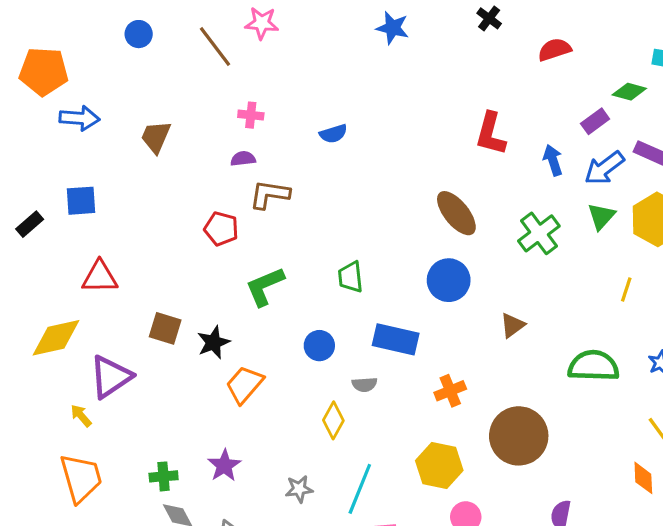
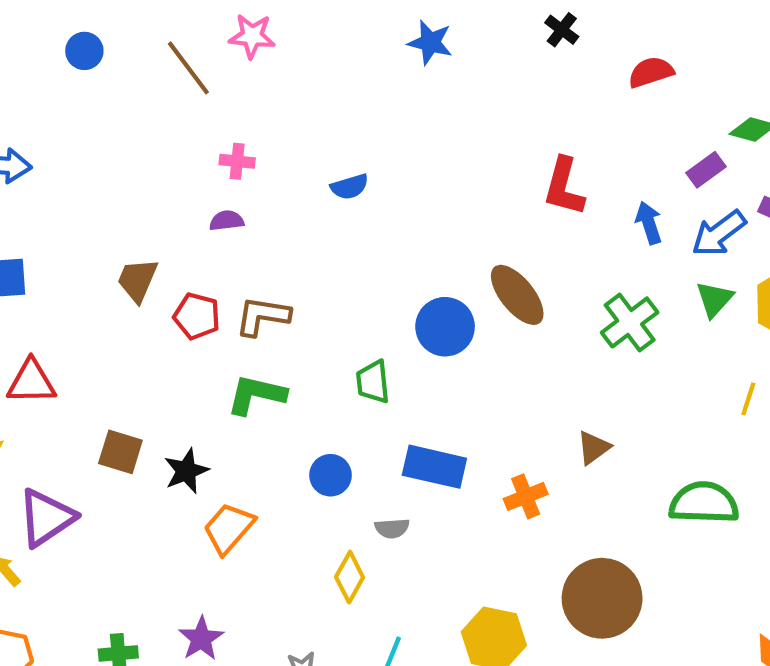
brown trapezoid: (156, 137) -> (137, 280), moved
brown L-shape: (269, 194) -> (263, 316), moved
blue circle: (449, 280) -> (445, 327), moved
green L-shape: (265, 286) -> (256, 395), turned 36
orange cross: (450, 391) -> (526, 496), moved

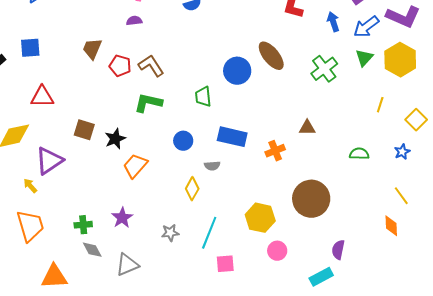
brown L-shape: (263, 316) -> (151, 66), turned 48
brown triangle: (594, 448) -> (307, 128), turned 36
green semicircle: (704, 503) -> (359, 154), size x0.6

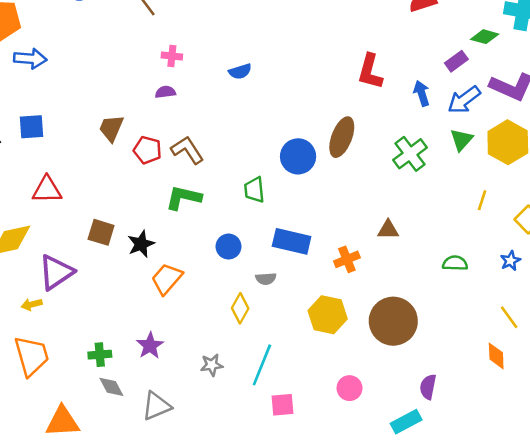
brown ellipse: (271, 56) -> (342, 137), turned 60
yellow arrow: (30, 186) -> (32, 304), turned -63
yellow hexagon: (260, 218) -> (328, 315), moved

